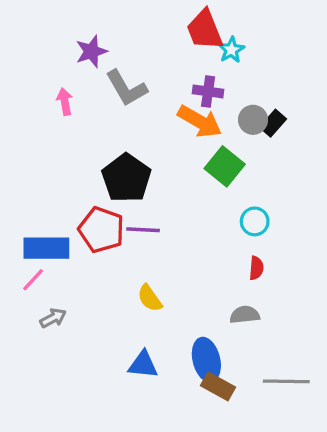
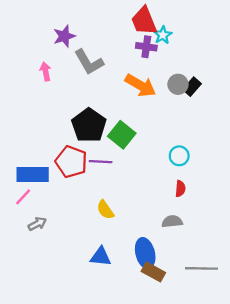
purple cross: (208, 91) -> (146, 47), moved
green square: (225, 166) -> (122, 135), moved

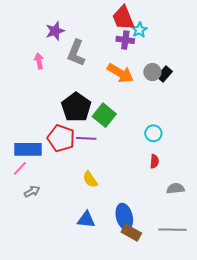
gray L-shape: (89, 62) -> (76, 53), turned 52
gray semicircle: (172, 221) -> (175, 188), moved

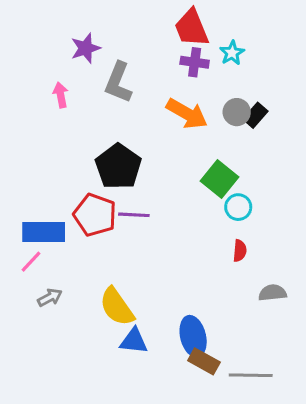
cyan star: (139, 30) -> (232, 53), moved
green square: (104, 115) -> (220, 179), moved
yellow semicircle: (90, 179) -> (117, 307), moved, size x1.5
gray line: (172, 230) -> (251, 375), moved

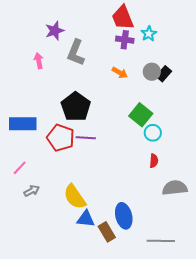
orange arrow: (187, 114) -> (120, 73), size x0.6
blue rectangle: (44, 232) -> (23, 124), moved
gray semicircle: (272, 293) -> (175, 188), size x1.4
brown rectangle: (204, 361) -> (107, 232), moved, turned 30

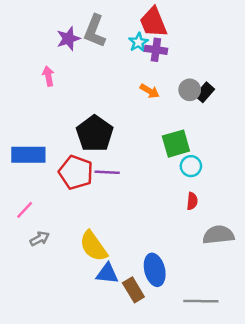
cyan star: (149, 34) -> (138, 42), moved
gray L-shape: (76, 53) -> (95, 31), moved
green square: (141, 115) -> (176, 144), turned 35

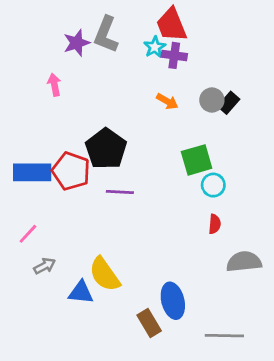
red pentagon: (76, 172) -> (71, 171), moved
blue triangle: (107, 274) -> (81, 292), moved

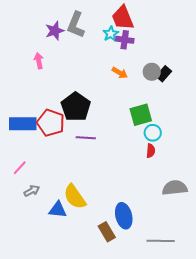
red semicircle: (215, 224) -> (151, 151), moved

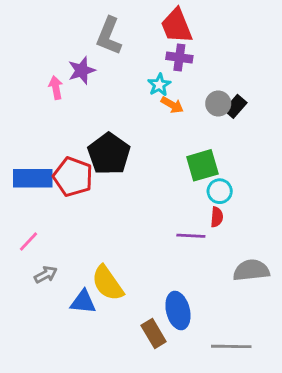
purple star: (55, 31) -> (82, 70), moved
cyan star: (111, 34) -> (159, 85), moved
purple line: (86, 138) -> (191, 236), moved

